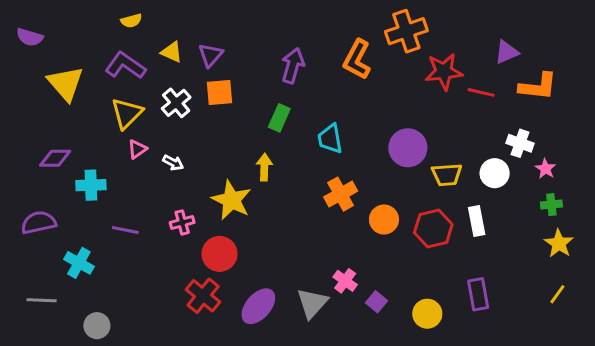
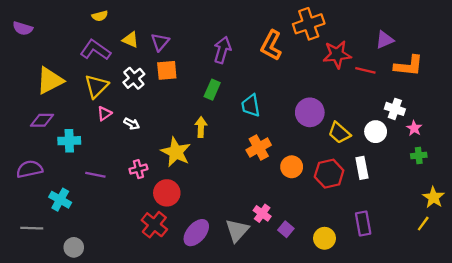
yellow triangle: (66, 83) -> (50, 81), moved, turned 44
yellow trapezoid: (447, 175) -> (339, 133), turned 45
yellow star: (559, 243) -> (433, 197), moved

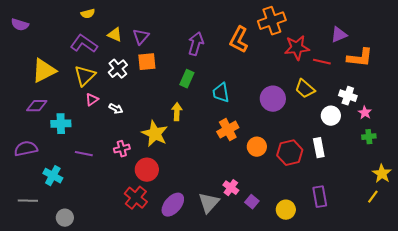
yellow trapezoid: (339, 133) -> (305, 89), moved

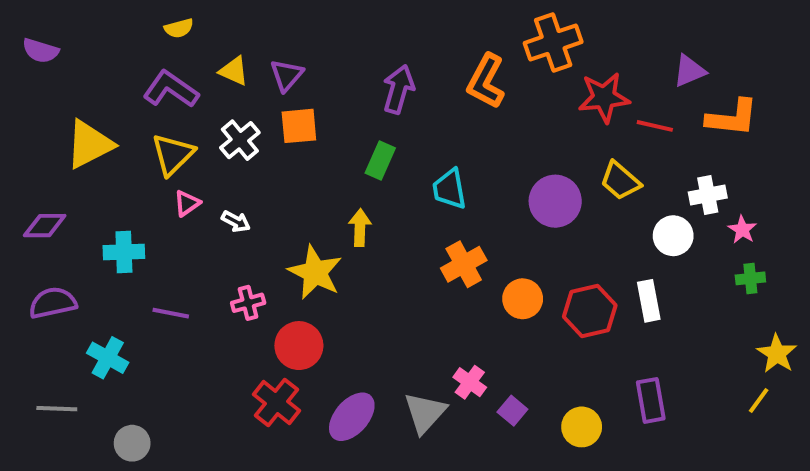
white cross: (348, 96) -> (708, 195), turned -30
purple diamond: (37, 106) -> (45, 226), moved

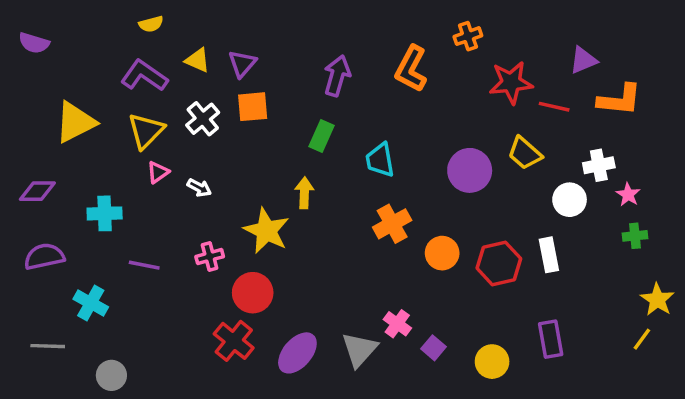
orange cross: (553, 42) -> (468, 36), size x0.6

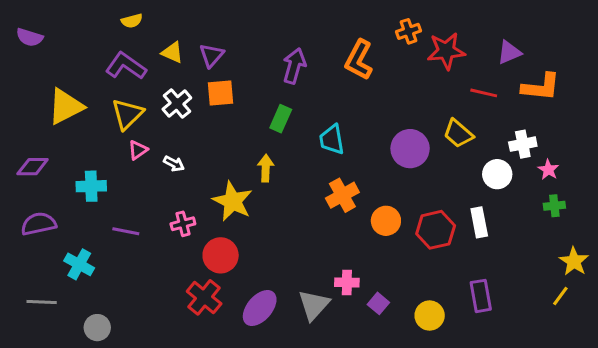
red star: (511, 83) -> (446, 51), moved
pink cross: (397, 324) -> (347, 282), turned -35

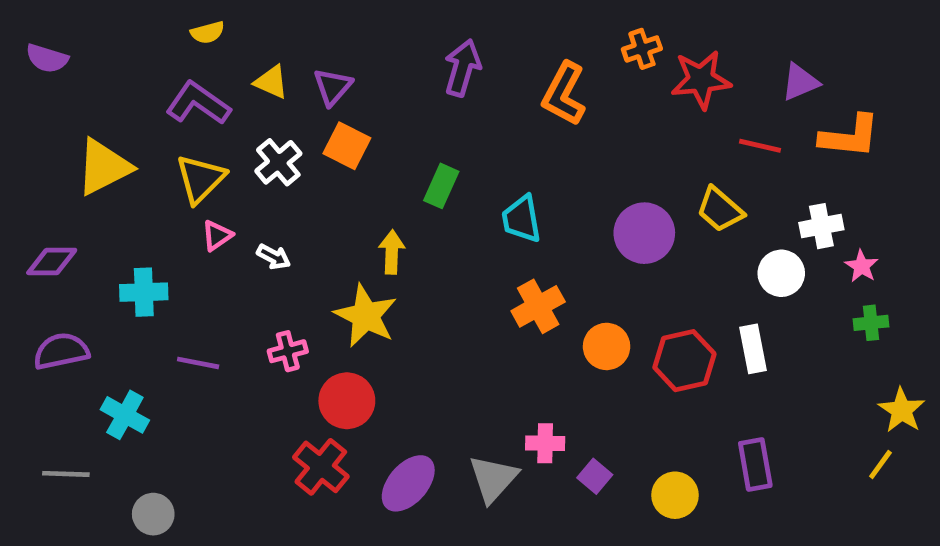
purple arrow: (294, 66) -> (463, 68), moved
orange square: (221, 93) -> (347, 146), turned 32
yellow arrow: (266, 168) -> (392, 252), moved

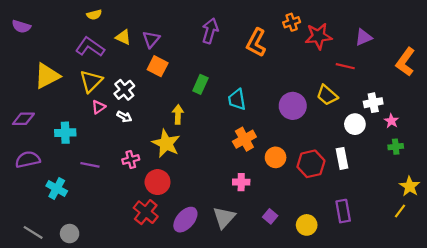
orange L-shape: (850, 136) -> (405, 62), moved, turned 120
white cross: (278, 162) -> (124, 90), moved
pink cross: (545, 443) -> (241, 182), moved
gray line: (66, 474) -> (33, 232), moved, turned 30

